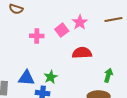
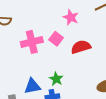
pink square: (62, 30) -> (56, 39), moved
pink cross: (37, 36) -> (32, 42), size x1.5

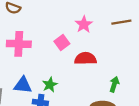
pink cross: (32, 42) -> (19, 44), moved

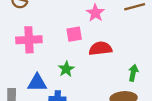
pink square: (62, 43) -> (74, 34), turned 32
green star: (50, 85) -> (66, 69), moved

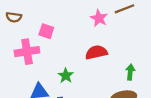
pink star: (95, 13) -> (99, 18), moved
pink square: (74, 34) -> (46, 31), moved, turned 35

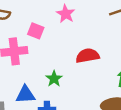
pink star: (99, 18) -> (66, 14), moved

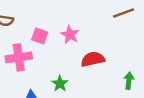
pink star: (66, 14) -> (70, 35), moved

